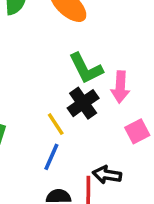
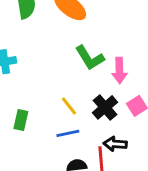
black cross: (83, 103) -> (105, 107), moved
blue line: (51, 157) -> (68, 133), turned 60

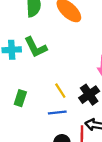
green L-shape: (90, 58) -> (36, 47), moved

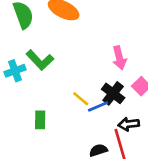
blue line: (57, 113) -> (98, 106), moved

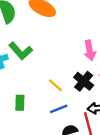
blue line: (98, 106) -> (59, 109), moved

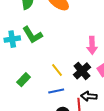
green rectangle: (20, 103) -> (24, 80), turned 32

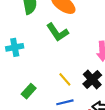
green L-shape: (32, 35) -> (57, 32), moved

